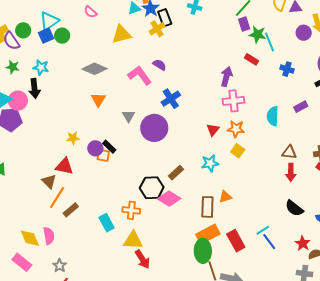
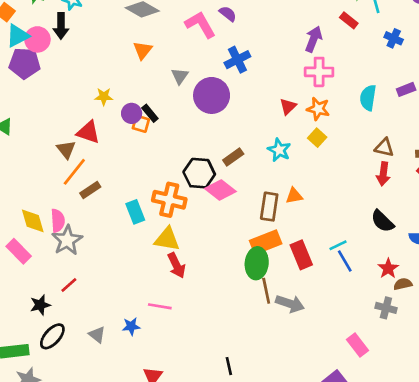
cyan star: (210, 163) -> (279, 150), turned 30
orange cross: (131, 210) -> (169, 200), size x1.4
gray star: (60, 266) -> (67, 240), moved, size x1.6

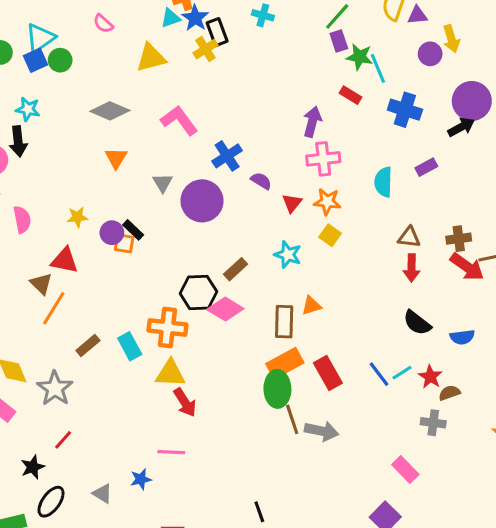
purple semicircle: (228, 14) -> (261, 181), moved
blue cross: (394, 38) -> (405, 110), size x1.5
brown rectangle: (90, 190) -> (88, 345), moved
pink semicircle: (58, 221) -> (22, 220), moved
cyan line: (338, 245) -> (402, 373), moved

